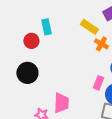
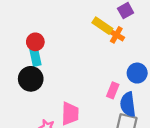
cyan rectangle: (46, 27) -> (35, 57), moved
orange cross: (101, 44) -> (116, 35), moved

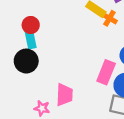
pink rectangle: (113, 90) -> (106, 72), size x1.5

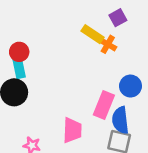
pink trapezoid: (64, 95) -> (72, 130), moved

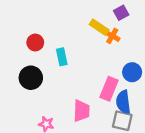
cyan rectangle: (19, 68) -> (62, 57), moved

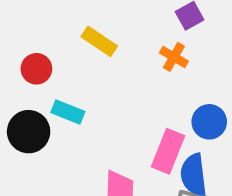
yellow rectangle: (99, 27) -> (99, 41), moved
cyan rectangle: (62, 57) -> (68, 112), moved, turned -56

